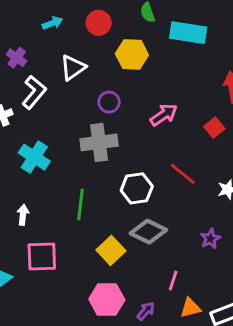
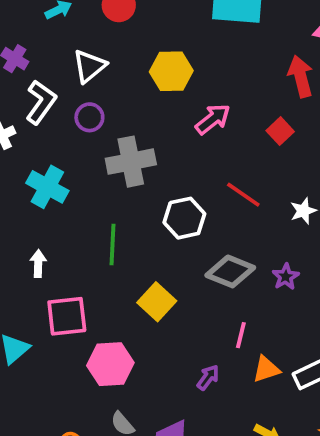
yellow hexagon: (132, 54) -> (171, 71), moved
purple circle: (109, 102) -> (89, 117), moved
gray diamond: (148, 232) -> (230, 271), moved
pink hexagon: (107, 300) -> (110, 364), moved

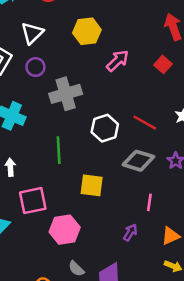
red line: (243, 195) -> (145, 123), moved
yellow square: (157, 302) -> (92, 185), turned -30
orange triangle: (266, 369) -> (171, 236), moved

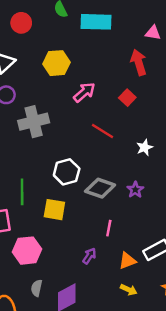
red line: (145, 123) -> (103, 131), moved
white hexagon: (105, 128) -> (67, 172), moved
green line: (59, 150) -> (22, 192), moved
gray semicircle: (76, 269) -> (37, 288), turned 56

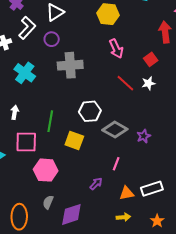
yellow hexagon: (56, 63) -> (108, 14), moved
pink arrow: (84, 92) -> (116, 49), turned 96
white star: (145, 147) -> (148, 83), moved
yellow arrow: (129, 290) -> (123, 217), turned -40

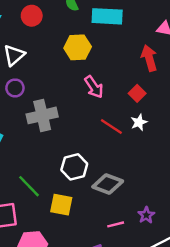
green line: (50, 121) -> (29, 186), turned -45
purple star: (144, 136) -> (146, 215), moved
pink line: (116, 164) -> (116, 224), turned 64

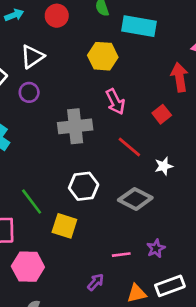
gray cross: (42, 115) -> (75, 126), moved
white star: (139, 122) -> (164, 166), moved
gray diamond: (108, 184) -> (135, 199), moved

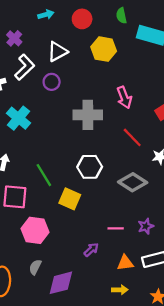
yellow hexagon: (103, 56) -> (104, 49), moved

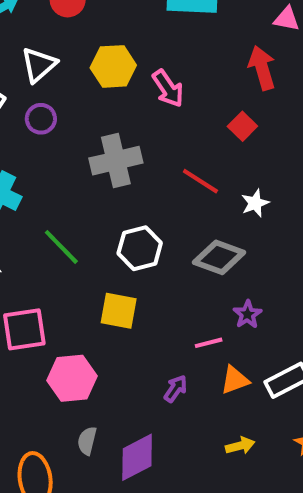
yellow hexagon: (104, 49) -> (113, 66), moved
pink arrow: (124, 97) -> (168, 88), moved
green line: (44, 175) -> (61, 247), moved
purple star: (146, 226) -> (247, 314), moved
orange triangle: (125, 263) -> (235, 380), moved

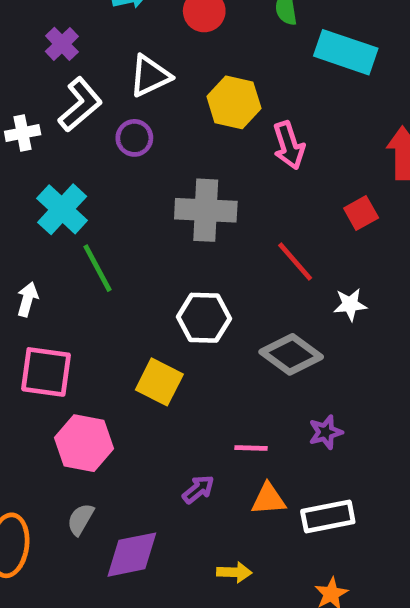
green line: (61, 247) -> (97, 268), moved
purple star: (247, 314) -> (326, 432), moved
yellow arrow: (240, 446) -> (234, 572), moved

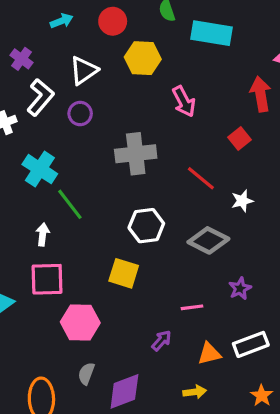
yellow hexagon: (234, 102) -> (143, 58), moved
white arrow: (27, 299) -> (43, 234), moved
orange triangle: (269, 499) -> (209, 354), moved

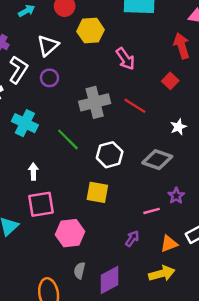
red line: (201, 178) -> (135, 106), moved
green line: (70, 204) -> (68, 139), moved
purple star: (240, 289) -> (176, 196), moved
yellow arrow: (195, 392) -> (162, 274), size x1.5

